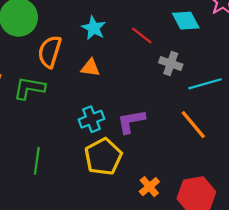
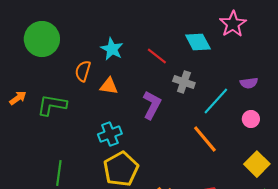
orange semicircle: (50, 52) -> (83, 71), moved, size x0.7
cyan line: (205, 84) -> (216, 101), turned -32
purple L-shape: (131, 121) -> (152, 105), moved, turned 128

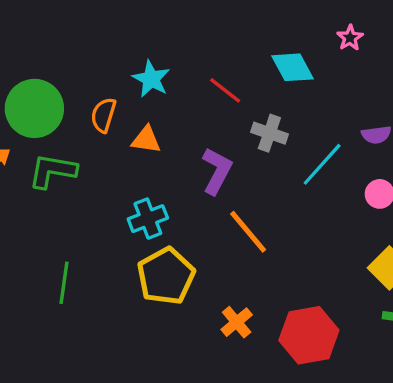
pink star: (233, 24) -> (350, 38), size x0.6
green circle: (42, 39) -> (34, 108), moved
orange line: (205, 139) -> (248, 232), moved

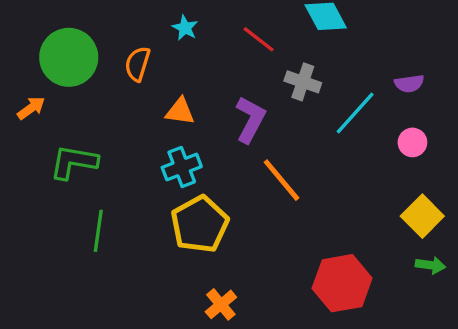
cyan star: (151, 79) -> (185, 28), size x0.7
orange triangle: (146, 140) -> (180, 111), moved
green L-shape: (52, 171) -> (74, 162), moved
orange cross: (237, 322) -> (221, 304), moved

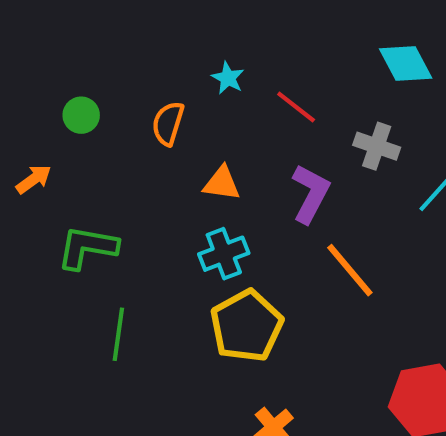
red line: (259, 39) -> (296, 107), moved
green circle: (69, 57) -> (81, 115), size x0.5

